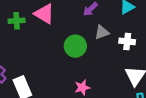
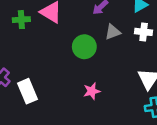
white cross: (127, 41) -> (144, 32), moved

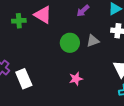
gray triangle: (113, 32) -> (93, 41), moved

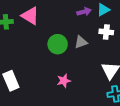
purple arrow: (83, 11) -> (84, 12), moved, turned -152

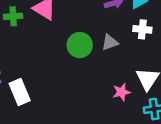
pink star: (64, 81) -> (121, 92), moved

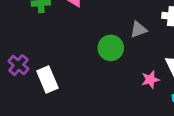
green circle: (80, 45) -> (111, 48), moved

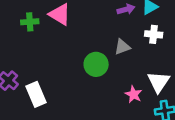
pink star: (150, 80) -> (134, 94), turned -30

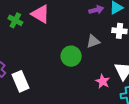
green cross: (30, 22) -> (15, 20), turned 32

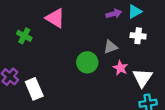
green cross: (15, 20) -> (24, 36), moved
pink star: (103, 81) -> (120, 68), moved

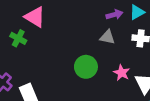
pink triangle: (55, 18) -> (35, 17), moved
gray triangle: (110, 47) -> (107, 37), moved, turned 32

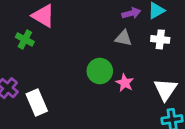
pink star: (122, 73) -> (125, 83), moved

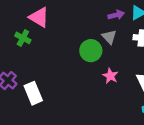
gray triangle: (123, 38) -> (109, 37), turned 35
green circle: (100, 71) -> (91, 51), moved

